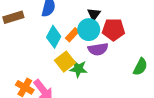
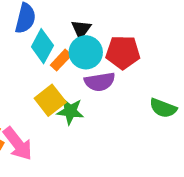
black triangle: (94, 14) -> (81, 29), moved
cyan diamond: (54, 37) -> (42, 46), moved
green semicircle: (140, 67) -> (163, 108), turned 84

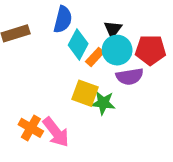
yellow square: (50, 100) -> (85, 93), turned -32

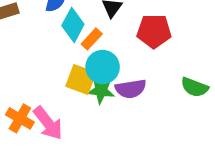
cyan circle: (117, 50) -> (103, 67), moved
purple semicircle: (130, 76) -> (131, 89), moved

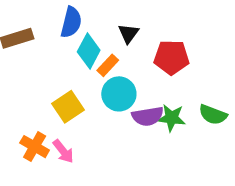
yellow square: (81, 79) -> (68, 107), moved, turned 36
green star: (101, 90) -> (171, 118), moved
pink arrow: (48, 123) -> (63, 151), size x0.7

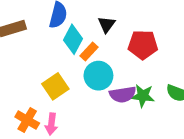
pink arrow: (63, 151) -> (51, 124), turned 45

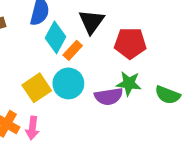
black triangle: (107, 25) -> (91, 22), size x1.4
cyan circle: (98, 76) -> (68, 83), moved
green star: (143, 96) -> (129, 83), moved

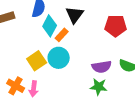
red pentagon: (130, 43) -> (116, 26), moved
green star: (129, 83) -> (99, 87), moved
purple semicircle: (109, 96) -> (102, 67), moved

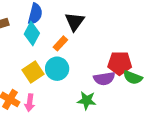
cyan diamond: (50, 26) -> (32, 34), moved
red pentagon: (116, 26) -> (120, 63), moved
green star: (99, 87) -> (87, 101), moved

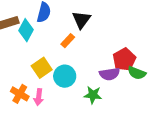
cyan diamond: (32, 34) -> (26, 30), moved
red pentagon: (120, 63) -> (124, 59), turned -30
cyan circle: (57, 69) -> (65, 76), moved

